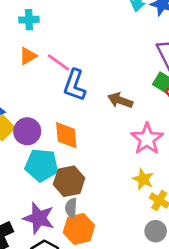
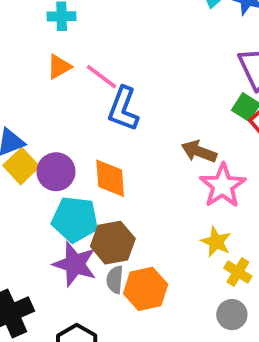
brown arrow: (120, 100) -> (199, 151), moved
purple star: (39, 218) -> (75, 264), moved
orange hexagon: (79, 229) -> (146, 289), moved

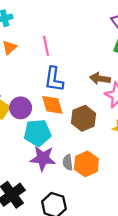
pink line: (101, 77) -> (46, 46), moved, turned 54
blue L-shape: (123, 109) -> (54, 79), moved
brown hexagon: (113, 243) -> (83, 118), moved

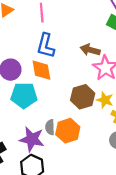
brown hexagon: (83, 118) -> (83, 97), moved
purple star: (43, 158) -> (32, 139), moved

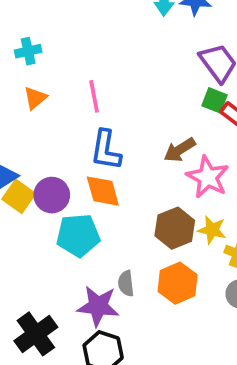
brown arrow: (90, 50) -> (180, 150), turned -42
orange hexagon: (68, 131) -> (178, 283), moved

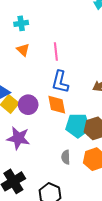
orange triangle: (35, 98) -> (23, 50), turned -40
cyan pentagon: (78, 235) -> (78, 126), moved
purple star: (98, 306) -> (18, 138), moved

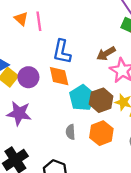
pink line: (56, 51) -> (39, 21), moved
cyan pentagon: (78, 126) -> (82, 98), turned -30

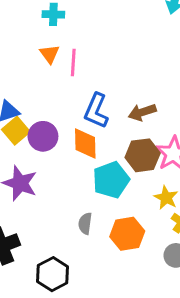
brown arrow: (106, 54) -> (142, 112), moved
brown hexagon: (101, 100) -> (143, 155), moved

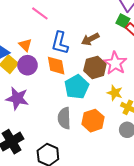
orange triangle: (50, 54) -> (25, 45), moved
pink line: (73, 62) -> (40, 13), turned -48
gray semicircle: (85, 223) -> (64, 118), size x1.5

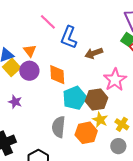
blue L-shape: (60, 43) -> (69, 37), moved
brown hexagon: (95, 67) -> (97, 99), moved
yellow star: (115, 93) -> (100, 120), moved
purple star: (17, 98) -> (15, 102), size x0.6

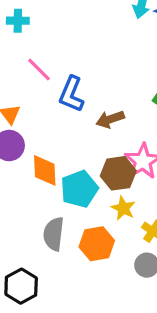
orange diamond: (57, 75) -> (45, 170), moved
brown hexagon: (97, 99) -> (118, 173), moved
yellow star: (100, 120) -> (123, 208), moved

